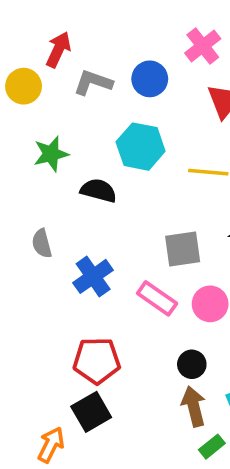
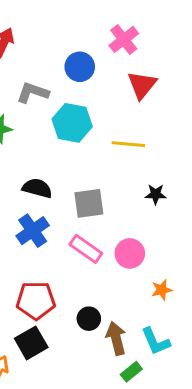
gray L-shape: (93, 83) -> (33, 93), moved
black semicircle: (99, 190) -> (37, 188), moved
gray square: (183, 249) -> (89, 203), moved
black circle: (192, 364) -> (89, 319), moved

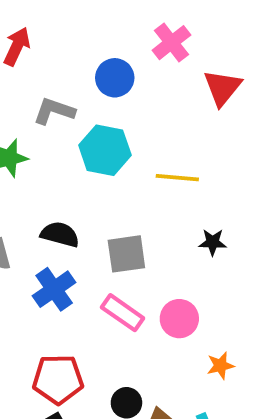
red triangle: (142, 85) -> (222, 88), moved

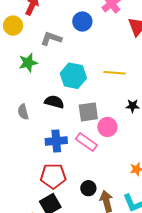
cyan hexagon: (105, 150) -> (73, 76), moved
blue cross: (54, 289) -> (56, 141), moved, turned 30
pink circle: (179, 319) -> (107, 127), moved

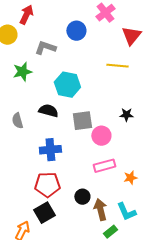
yellow line: (114, 73) -> (117, 66), moved
pink rectangle: (86, 142) -> (104, 166), moved, turned -50

